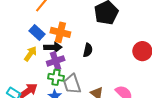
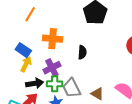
blue rectangle: (37, 32) -> (23, 50), moved
black arrow: (53, 47) -> (35, 83), moved

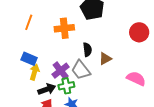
orange cross: (53, 39) -> (64, 28), moved
gray trapezoid: (72, 88) -> (81, 70), moved
brown triangle: (97, 94) -> (105, 59), moved, turned -48

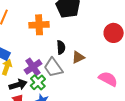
green cross: (66, 86) -> (38, 82), turned -35

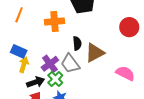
brown triangle: (78, 57) -> (95, 53), size x1.5

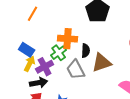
orange cross: (55, 21) -> (68, 39), moved
purple cross: (50, 64) -> (45, 67), moved
green cross: (55, 79) -> (59, 53), moved

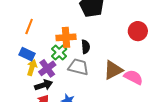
orange line: (32, 14) -> (29, 27), moved
brown triangle: (102, 63) -> (113, 70), moved
gray trapezoid: (76, 70) -> (78, 67), turned 140

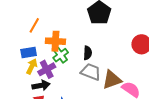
orange cross: (66, 37) -> (55, 41), moved
blue rectangle: (27, 54) -> (29, 52), turned -42
gray trapezoid: (78, 67) -> (91, 72), moved

